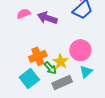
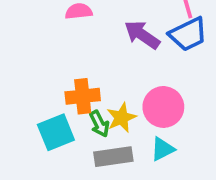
purple arrow: (47, 18) -> (142, 35), moved

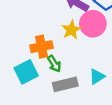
pink circle: (163, 107) -> (93, 24), moved
yellow star: (121, 118) -> (71, 30), moved

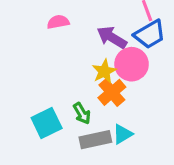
orange cross: (42, 47) -> (112, 92), moved, turned -30
cyan triangle: (97, 76) -> (123, 134), moved

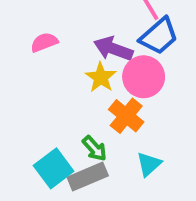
yellow star: (104, 71) -> (101, 77), moved
gray rectangle: (95, 140) -> (88, 176), moved

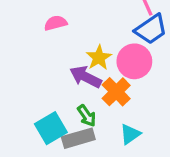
purple arrow: (113, 49) -> (86, 77), moved

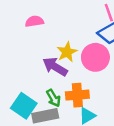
orange cross: (116, 92) -> (77, 95), moved, turned 35
cyan square: (51, 128) -> (24, 106), turned -30

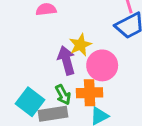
pink circle: (95, 57) -> (102, 65), moved
purple arrow: (55, 67) -> (66, 60), turned 40

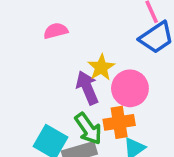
green arrow: (63, 95) -> (88, 129), size x1.4

